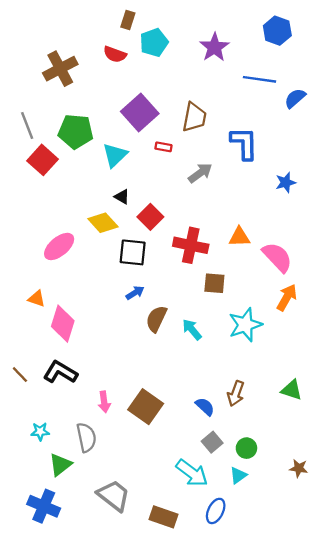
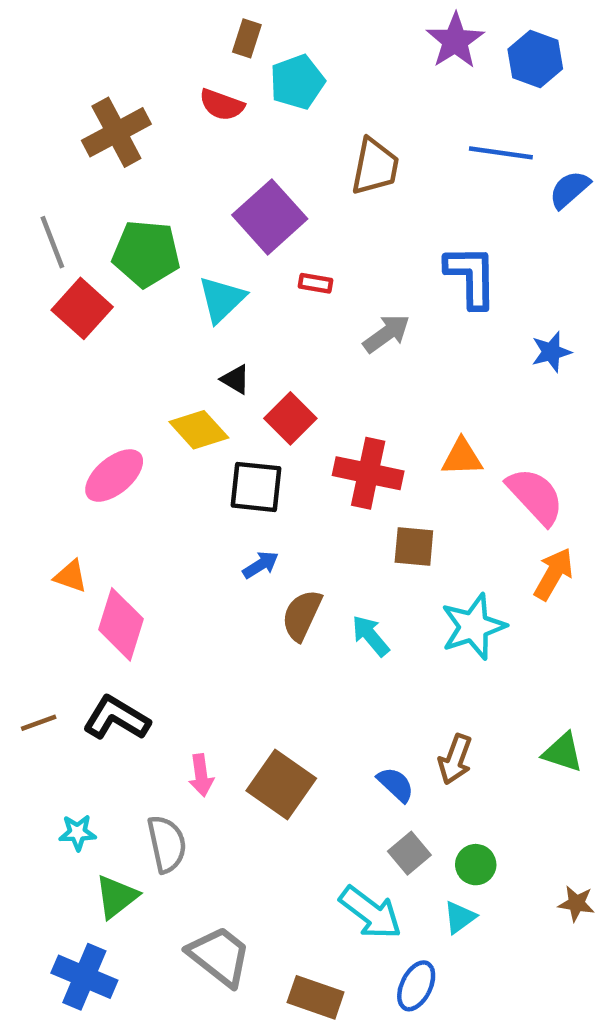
purple star: (214, 47) -> (455, 41), moved
brown trapezoid: (194, 117) -> (375, 167), moved
brown line: (20, 375) -> (39, 723), turned -66

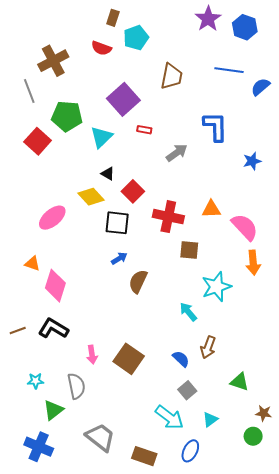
gray line: (52, 242) -> (29, 91), moved
orange arrow: (554, 574) -> (253, 263), turned 145
cyan arrow: (370, 636) -> (188, 312), moved
green triangle: (563, 752) -> (240, 382), moved
green circle: (476, 865) -> (253, 436), moved

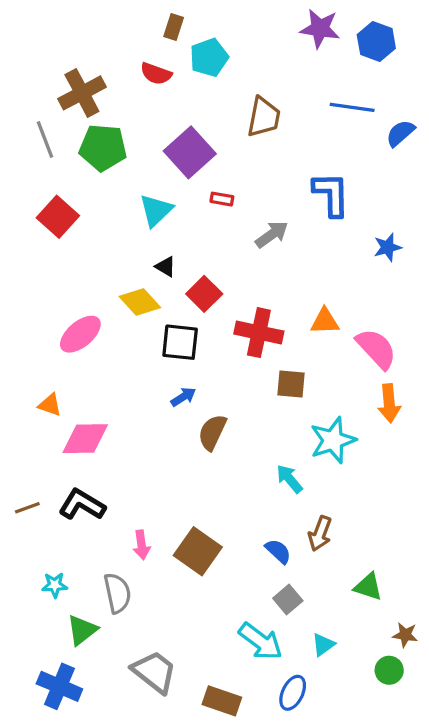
purple star: (208, 19) -> (320, 29), turned -30
green pentagon: (67, 116) -> (103, 148), moved
pink diamond: (55, 286) -> (85, 439), turned 72

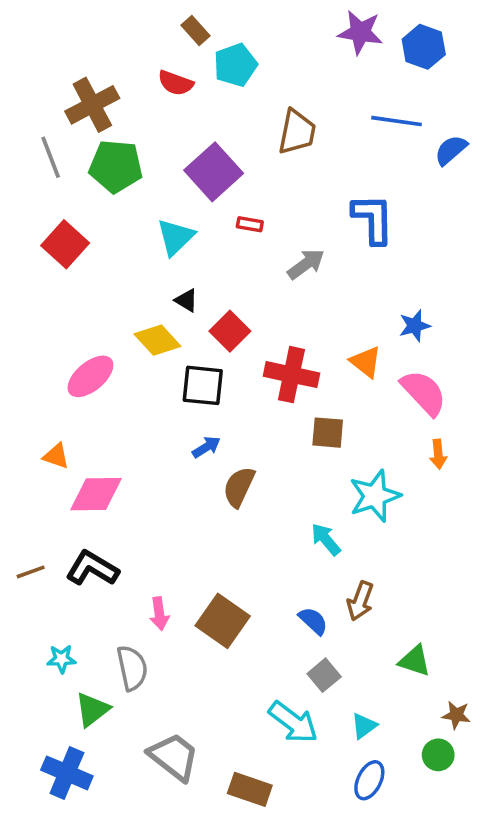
brown rectangle: (174, 27) -> (196, 31), turned -60
blue star: (388, 247) -> (415, 326), moved
orange triangle: (325, 321) -> (366, 362), turned 40
orange arrow: (389, 403) -> (438, 454), size x0.7
blue ellipse: (293, 693) -> (369, 780), moved

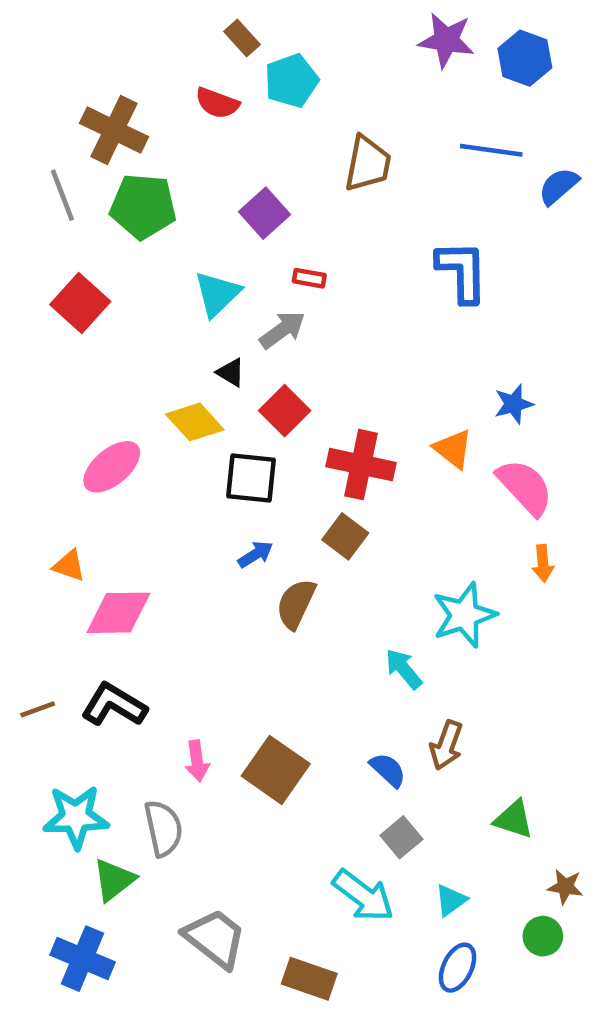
brown cross: (92, 105) -> (114, 130), turned -36
purple square: (214, 172) -> (264, 213), size x0.7
gray arrow: (306, 264) -> (282, 330), moved
brown square: (328, 433) -> (345, 536), moved, turned 32
cyan star: (61, 659) -> (76, 817), size x1.8

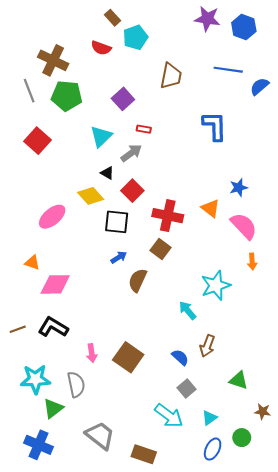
green circle: (543, 936) -> (242, 438), moved

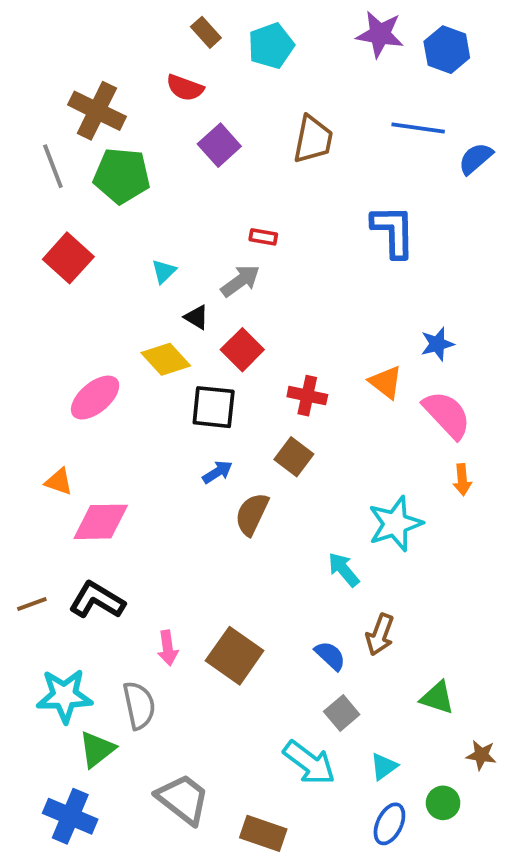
cyan pentagon: (135, 37) -> (271, 46), moved
purple square: (123, 99) -> (219, 145), moved
cyan triangle: (101, 136) -> (164, 271), moved, size x0.6
red cross: (168, 216) -> (307, 396), size x0.7

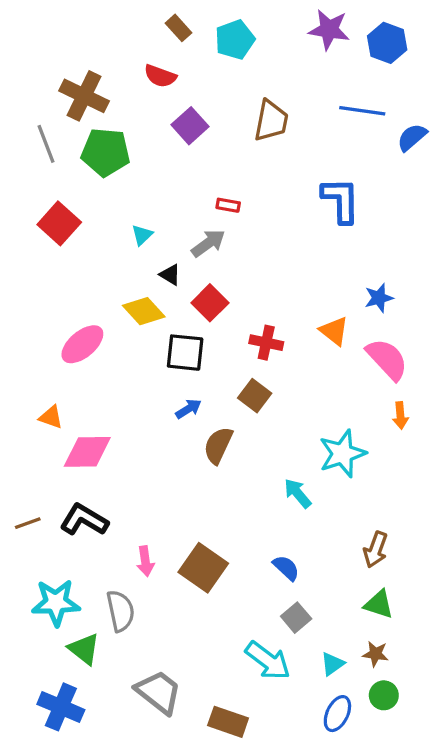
brown arrow: (380, 635) -> (376, 550), moved
green triangle: (97, 749) -> (84, 649), turned -44
brown star: (481, 755) -> (376, 654), moved

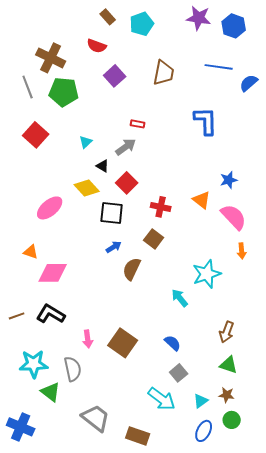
blue cross: (61, 707) -> (21, 427), moved

